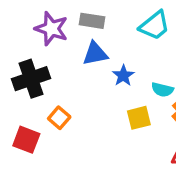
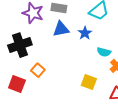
blue star: (123, 76) -> (85, 33), moved
yellow square: (139, 118) -> (89, 82), moved, turned 35

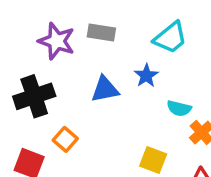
blue triangle: (61, 29) -> (105, 89), moved

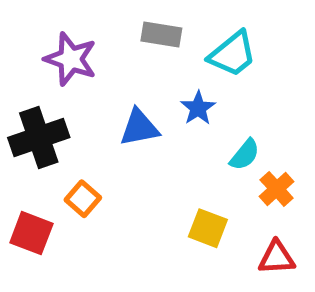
gray rectangle: (101, 32) -> (161, 35), moved
cyan semicircle: (179, 108) -> (245, 155), turned -65

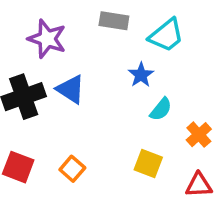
blue triangle: (139, 128) -> (71, 89), moved, turned 44
cyan semicircle: (245, 155) -> (161, 109), moved
orange square: (83, 199) -> (72, 169), moved

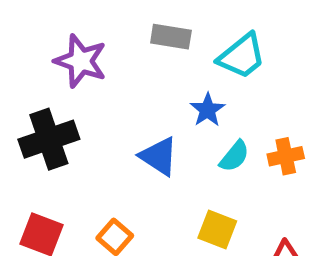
blue triangle: (71, 89) -> (159, 156), moved
orange cross: (199, 135) -> (286, 156), moved, turned 30

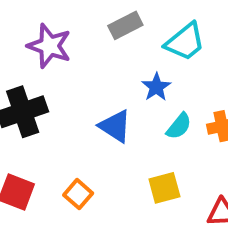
gray rectangle: (171, 37) -> (125, 25), turned -36
yellow square: (217, 229) -> (164, 188), turned -36

